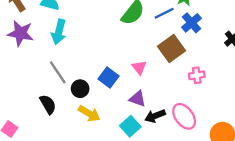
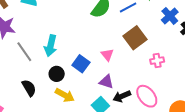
blue cross: (191, 23) -> (170, 16), moved
cyan arrow: (59, 32) -> (51, 46), moved
gray line: (58, 72) -> (24, 52), moved

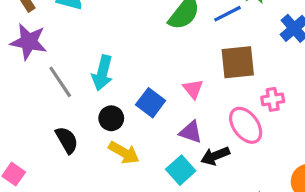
brown square: (135, 38) -> (238, 62), turned 30
pink ellipse: (147, 96) -> (246, 125), moved

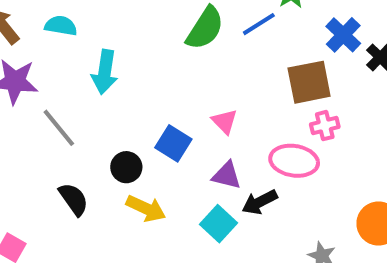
brown square: (238, 62) -> (309, 82), moved
cyan arrow: (102, 73) -> (105, 72), moved
pink ellipse: (246, 125) -> (294, 161), turned -39

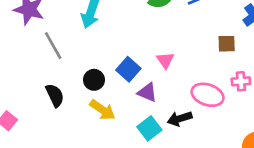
brown square: (309, 82) -> (227, 44), size x0.6
pink cross: (325, 126) -> (241, 81), moved
purple triangle: (227, 175) -> (147, 92), moved

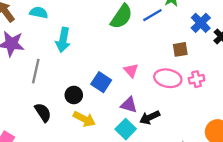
gray line: (53, 46) -> (36, 71), turned 50
purple triangle: (147, 92) -> (129, 105), moved
pink ellipse: (208, 95) -> (168, 78), moved

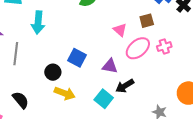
pink triangle: (131, 70) -> (120, 30), moved
pink ellipse: (168, 78) -> (138, 48), turned -45
purple triangle: (129, 105) -> (110, 66), moved
black semicircle: (43, 112) -> (21, 100), moved

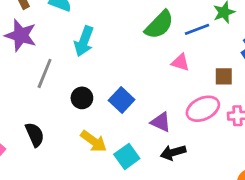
pink triangle: (120, 30) -> (180, 62), moved, turned -40
black circle: (53, 72) -> (82, 98), moved
cyan square: (104, 99) -> (127, 156), moved

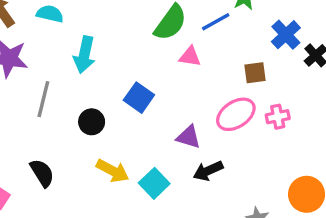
pink triangle: (180, 62) -> (190, 57), moved
blue square: (122, 100) -> (139, 98), moved

